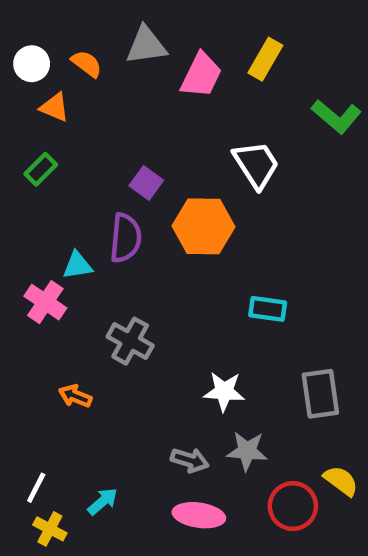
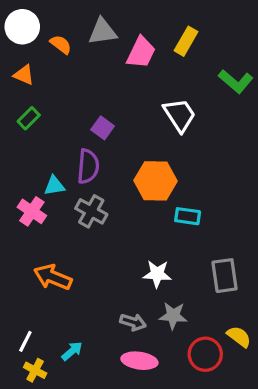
white circle: (32, 64) -> (22, 27), moved, size x1.4
orange triangle: (55, 107) -> (24, 75), moved
orange hexagon: (203, 226) -> (155, 181), moved
gray cross: (130, 341) -> (91, 211), moved
orange arrow: (75, 396) -> (53, 277), size x1.6

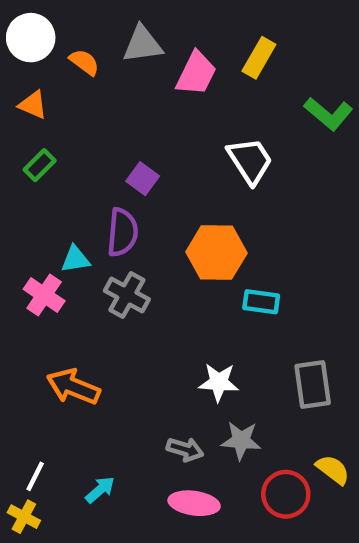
yellow cross: (35, 370) -> (24, 517), moved

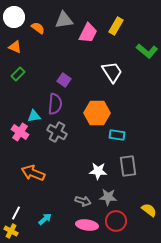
gray rectangle: (313, 385) -> (128, 166), moved
red circle: (286, 494) -> (116, 221), moved

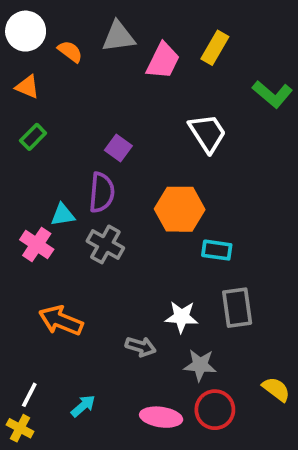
gray arrow: (83, 201) -> (141, 347), moved

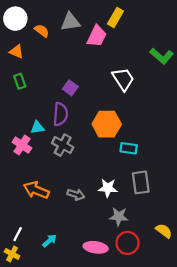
yellow rectangle: (215, 48) -> (115, 17), moved
green rectangle: (33, 137) -> (20, 81), turned -64
gray arrow: (141, 347) -> (76, 195), moved

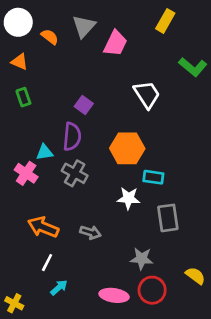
yellow rectangle: (115, 17) -> (165, 21), moved
gray triangle: (70, 22) -> (84, 26), turned -40
white star: (108, 188) -> (128, 198), moved
white line: (18, 234) -> (47, 263), moved

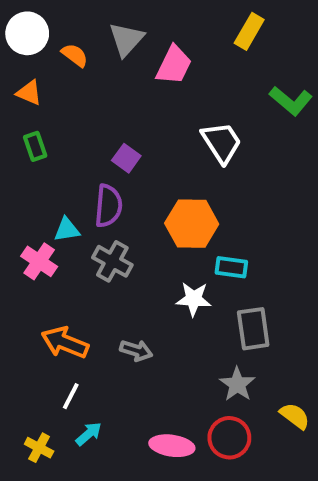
gray star: (142, 259) -> (237, 384), moved, turned 30
yellow cross: (14, 303) -> (39, 448), moved

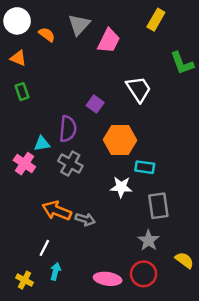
green L-shape: (291, 101) -> (182, 63), turned 30
purple square: (126, 158) -> (95, 104), moved
orange arrow: (65, 343) -> (57, 211), moved
cyan arrow: (89, 434) -> (55, 271), turned -35

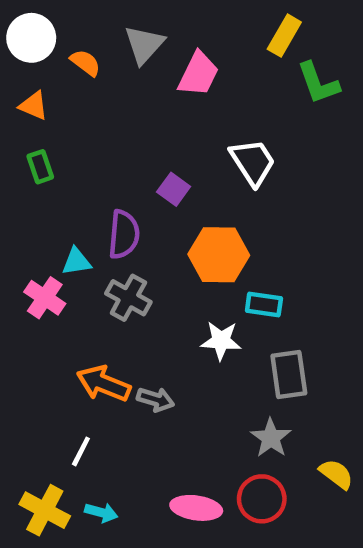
green L-shape: (182, 63) -> (318, 83), moved
cyan arrow: (55, 271) -> (101, 512), moved, turned 91
yellow cross: (24, 280) -> (45, 510), size x1.5

